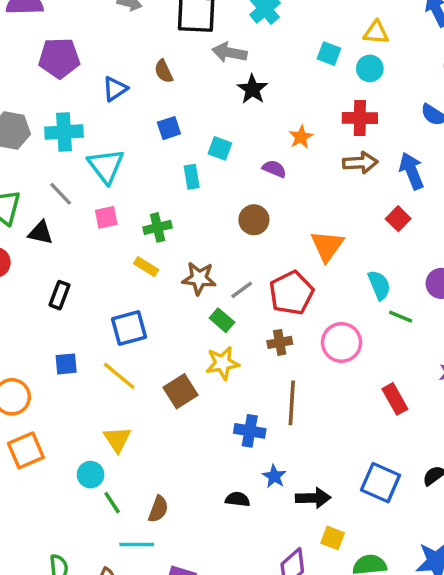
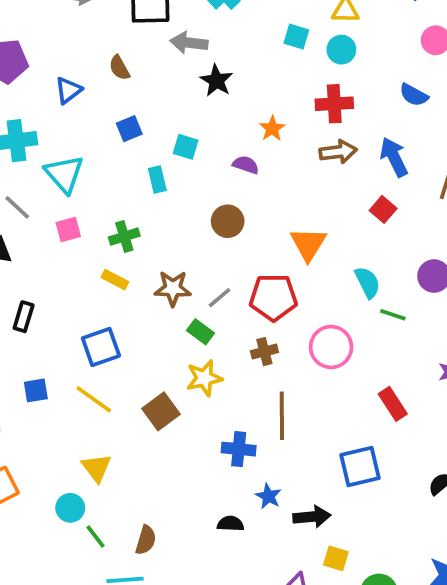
red pentagon: (291, 293) -> (273, 297), turned 30
blue square: (381, 483) -> (360, 466), moved, turned -33

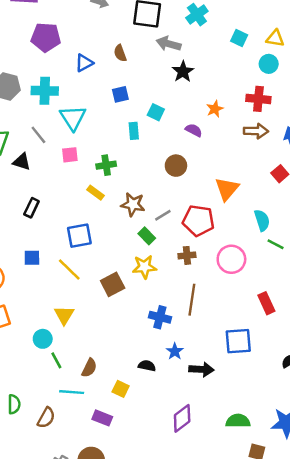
cyan square: (296, 37) -> (239, 38), moved
yellow square: (336, 558) -> (121, 389), moved

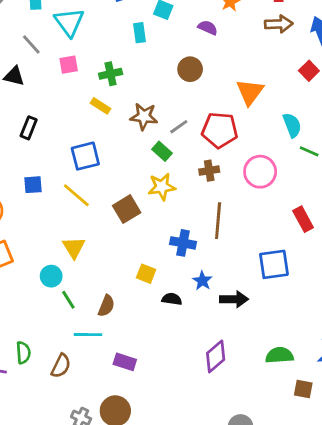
yellow square: (121, 389) -> (146, 274), moved

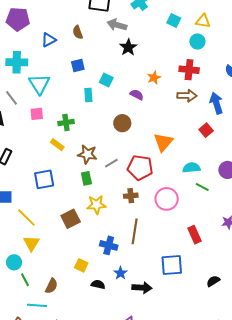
cyan semicircle: (292, 125) -> (191, 168), turned -78
green rectangle: (162, 151) -> (86, 178), moved, turned 32
yellow line: (76, 195) -> (26, 217), moved

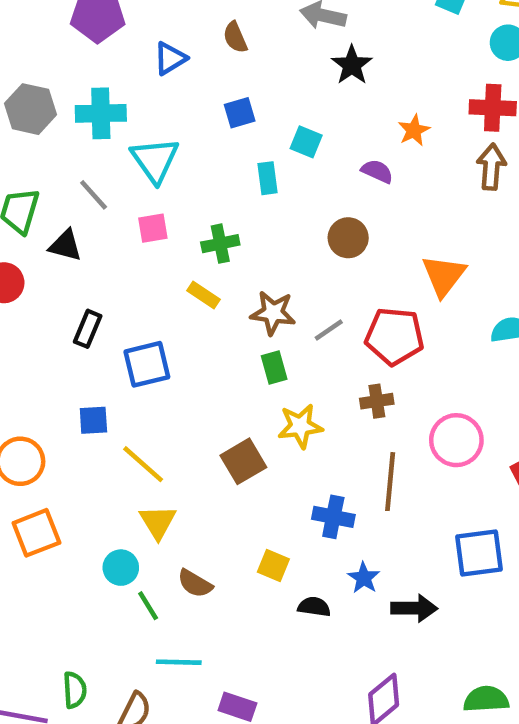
brown arrow: (187, 96) -> (491, 167), turned -84
blue square: (44, 179) -> (147, 364), moved
pink circle: (167, 199) -> (456, 440), moved
brown semicircle: (52, 286) -> (195, 583), moved, turned 98

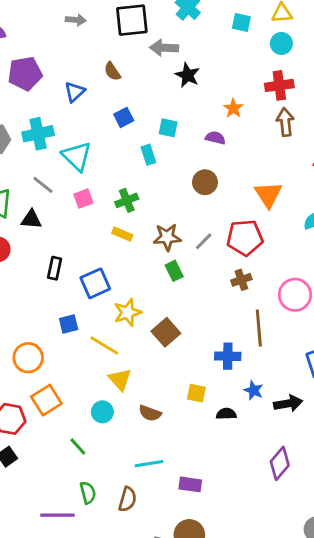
yellow star: (300, 426) -> (128, 312), moved
green line: (148, 606) -> (78, 446), moved

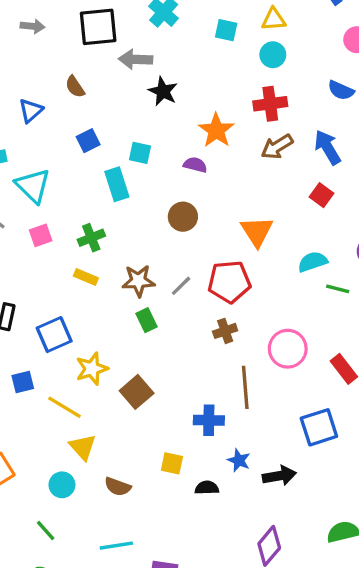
orange star: (233, 108) -> (216, 130), size x1.5
brown arrow: (285, 122) -> (277, 147), turned -116
cyan rectangle: (148, 155) -> (117, 184), size x1.4
green line: (78, 446) -> (46, 530), moved

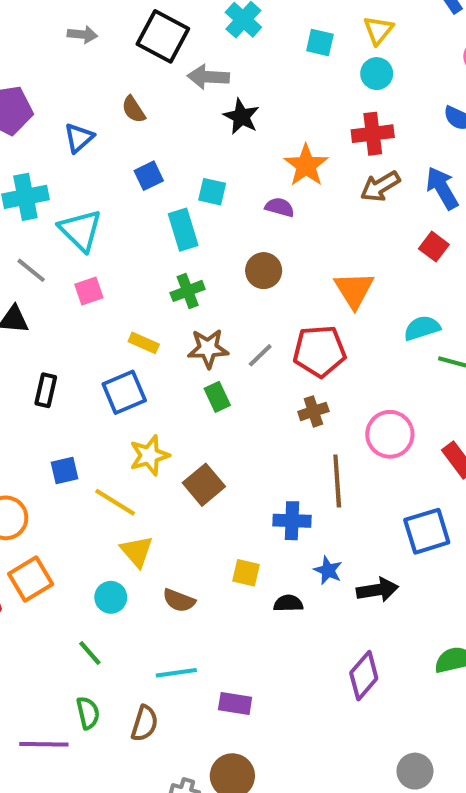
yellow triangle: (274, 19) -> (378, 30), turned -48
black square: (98, 27) -> (163, 36), turned 33
green cross: (91, 238) -> (188, 291), moved
blue square: (54, 335) -> (124, 392), moved

